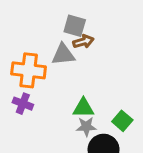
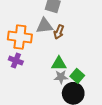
brown arrow: (83, 42) -> (59, 32), moved, turned 128
green square: (122, 121) -> (77, 76), moved

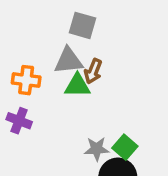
orange cross: (20, 37) -> (26, 80), size x0.7
green triangle: (59, 64) -> (77, 85), moved

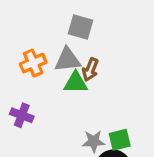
orange cross: (26, 80) -> (33, 63), moved, turned -30
green square: (125, 147) -> (120, 140), turned 35

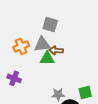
brown arrow: (90, 70) -> (56, 50), turned 72
green square: (120, 140) -> (85, 92), moved

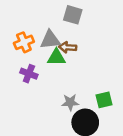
gray square: (50, 24) -> (73, 15), moved
purple cross: (14, 78) -> (29, 74), moved

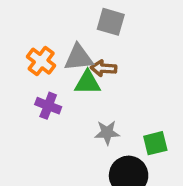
orange cross: (24, 42) -> (41, 61), turned -30
gray star: (70, 102) -> (107, 133), moved

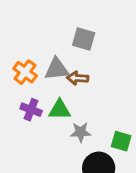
green triangle: (88, 83) -> (60, 110), moved
green square: (155, 143) -> (121, 141), turned 30

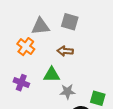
gray triangle: (57, 69) -> (40, 26), moved
purple cross: (31, 110) -> (21, 83), moved

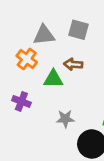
green triangle: (52, 75) -> (53, 79), moved
gray star: (67, 92) -> (65, 119), moved

